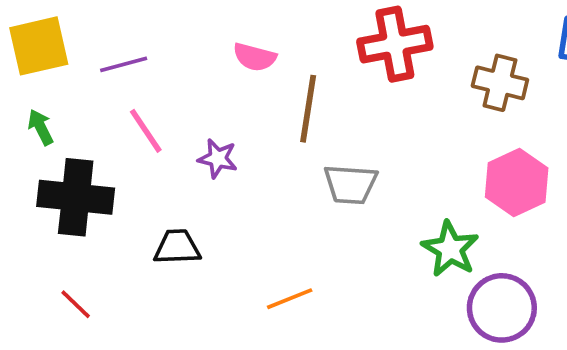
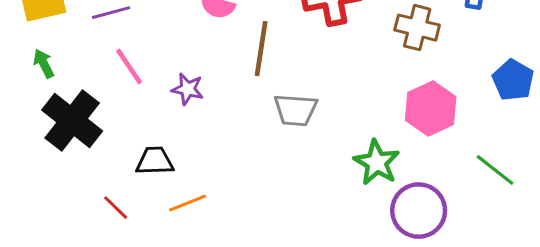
black cross: (76, 197) -> (72, 121), turned 32
orange line: (290, 299) -> (188, 203), moved
red line: (76, 304) -> (116, 208), moved

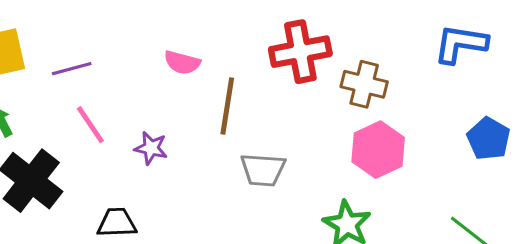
brown cross: (417, 28) -> (364, 84), moved
pink hexagon: (431, 109) -> (378, 150), moved

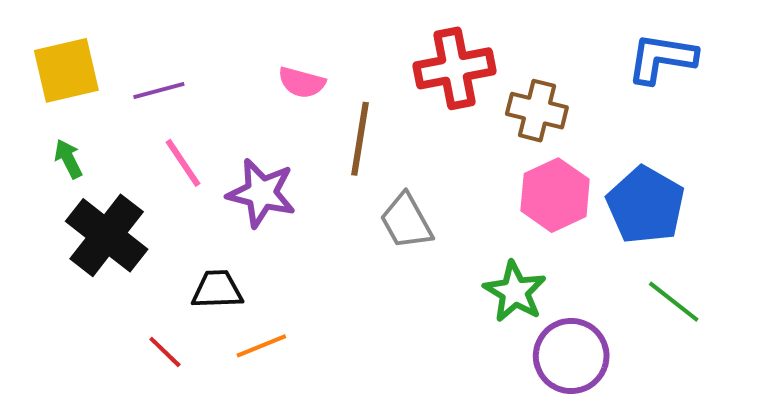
blue pentagon: (489, 139) -> (646, 205), moved, size x1.4
purple star: (151, 148) -> (261, 193), size x1.6
gray trapezoid: (263, 170) -> (406, 221), turned 57

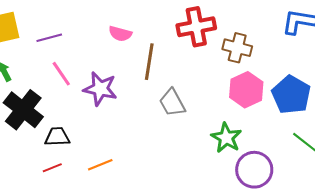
black trapezoid: (217, 290) -> (57, 137), moved
red line: (165, 352) -> (52, 168), turned -66

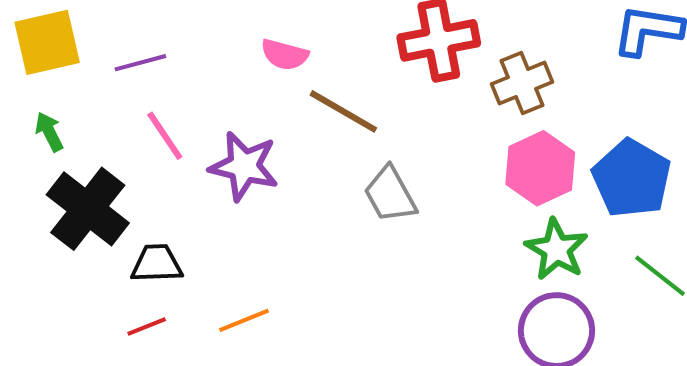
brown cross: (237, 48) -> (522, 83), turned -36
brown line: (149, 62) -> (343, 111), turned -69
green star: (226, 138) -> (556, 249), moved

